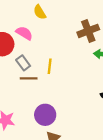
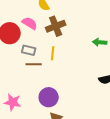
brown cross: (88, 31) -> (56, 26), moved
gray rectangle: (23, 63) -> (29, 50), turned -40

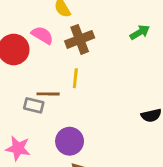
green arrow: (100, 42) -> (140, 32), moved, turned 144
gray rectangle: (29, 50) -> (34, 105), moved

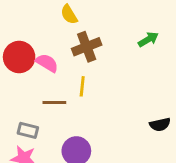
pink semicircle: (42, 35) -> (47, 63), moved
gray rectangle: (34, 105) -> (28, 130), moved

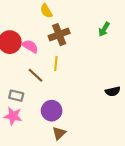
green arrow: (148, 39) -> (104, 29), turned 152
brown line: (54, 103) -> (36, 75), turned 42

